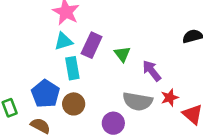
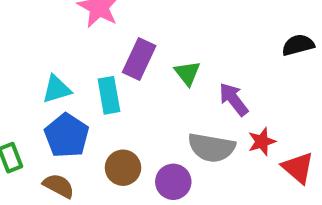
cyan triangle: (63, 41) -> (57, 89), moved
brown circle: (74, 104) -> (123, 168), moved

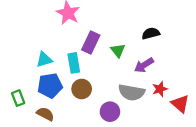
black semicircle: (298, 45) -> (151, 33), moved
purple arrow: (234, 99) -> (144, 65), turned -84
blue pentagon: (67, 136) -> (50, 86), turned 30
brown circle: (123, 168) -> (82, 89), moved

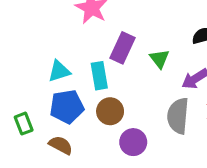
gray semicircle: (132, 92) -> (178, 116), turned 85
purple circle: (110, 112) -> (133, 142), moved

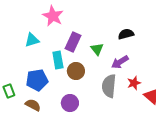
cyan triangle: (59, 71) -> (32, 40), moved
brown circle: (110, 111) -> (76, 71), moved
purple circle: (133, 142) -> (70, 103), moved

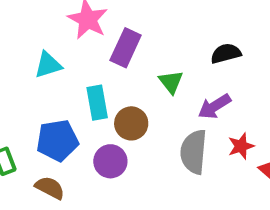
purple rectangle: (73, 42) -> (126, 48), moved
purple circle: (70, 103) -> (110, 161), moved

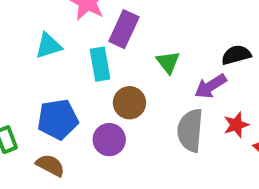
black semicircle: (226, 53) -> (236, 55), moved
cyan rectangle: (97, 103) -> (100, 64), moved

